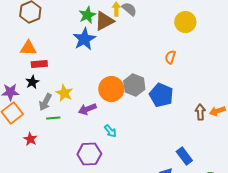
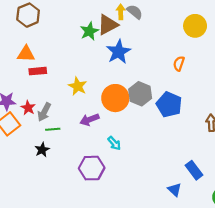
green star: (87, 15) -> (89, 31), moved
blue star: (84, 39) -> (119, 52), moved
black star: (32, 82) -> (42, 150), moved
yellow star: (64, 93) -> (78, 86), moved
red star: (30, 139) -> (28, 108), moved

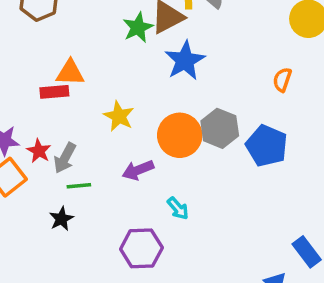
orange triangle: (26, 54) -> (70, 73), moved

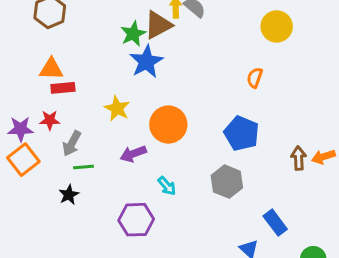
blue star: (185, 61) -> (146, 62), moved
orange triangle: (70, 73) -> (51, 69), moved
gray hexagon: (220, 128) -> (227, 182), moved
red star: (39, 151) -> (50, 120), moved, turned -30

